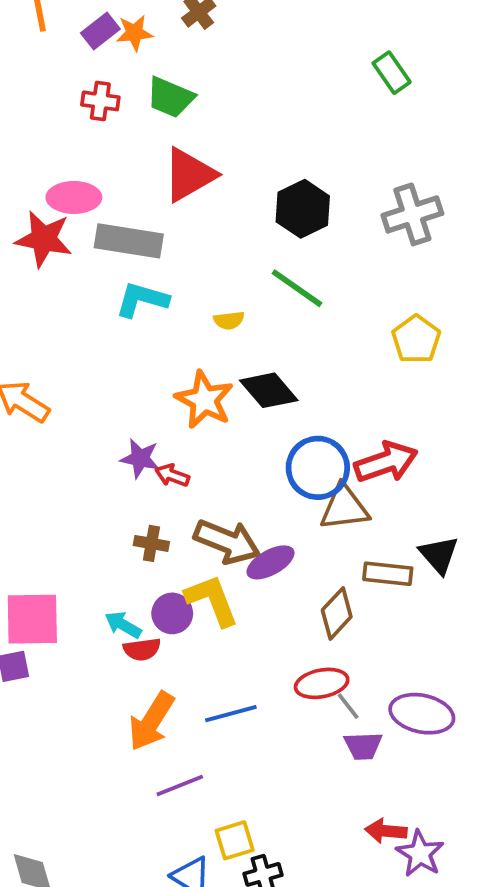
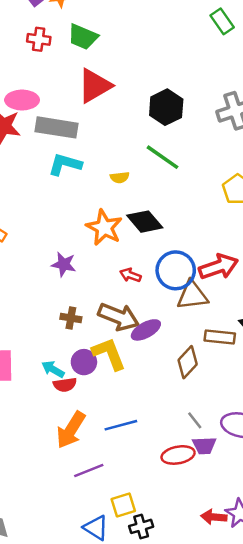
red arrow: (172, 475) -> (130, 275), moved
red ellipse: (322, 683) -> (178, 455), moved
red arrow: (386, 831) -> (214, 517), moved

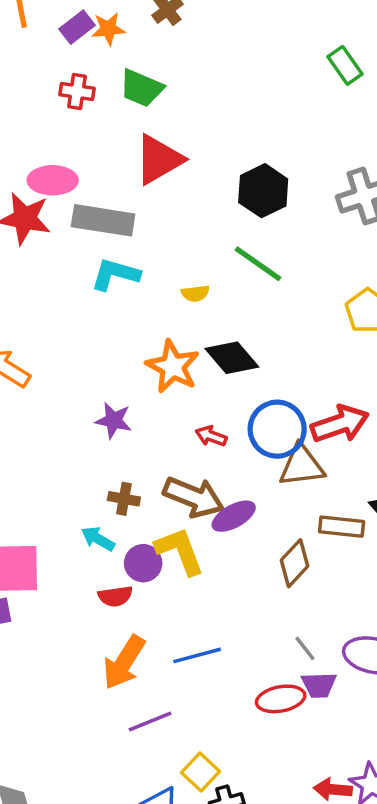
cyan arrow: (53, 369) -> (98, 539), moved
yellow square: (123, 505) -> (201, 772), turned -30

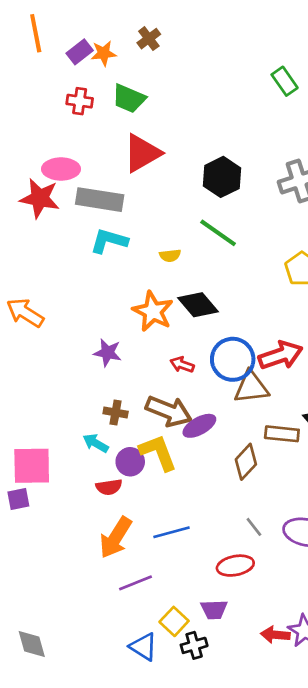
purple trapezoid: (319, 685) -> (214, 609), moved

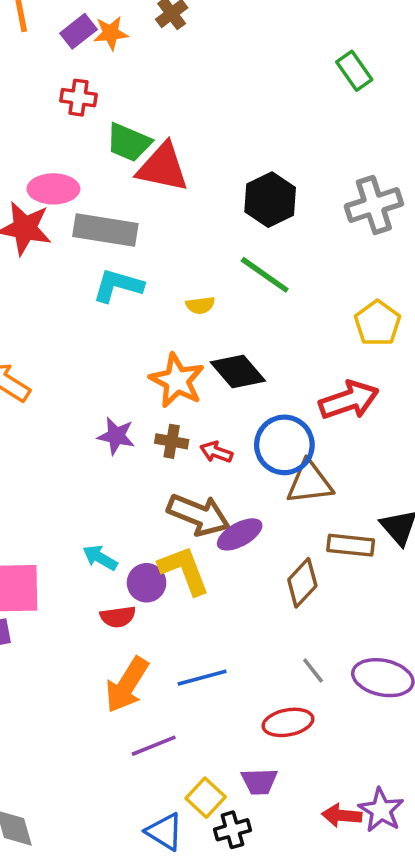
green trapezoid: (129, 98) -> (129, 142), moved
red triangle: (142, 153) -> (163, 167), turned 42
red arrow: (281, 355) -> (349, 400), moved
brown cross: (116, 413) -> (172, 441), moved

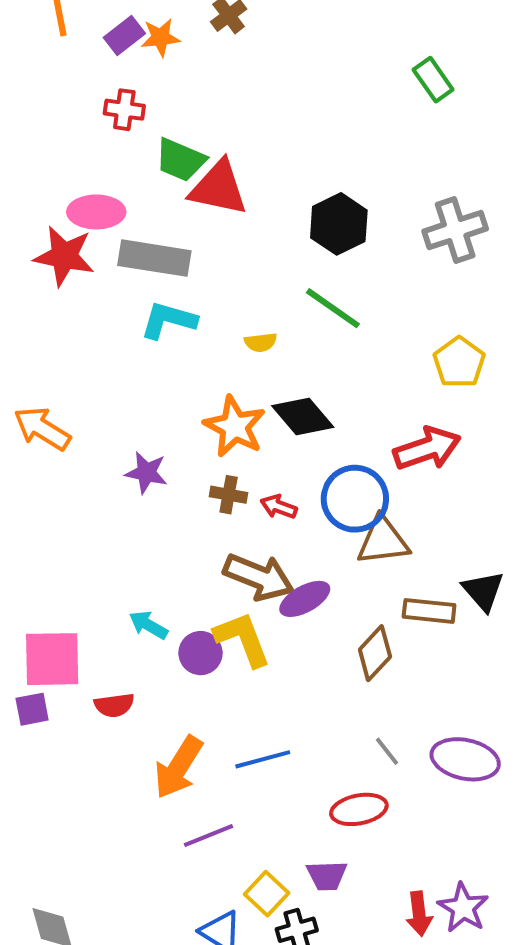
purple star: (116, 436) -> (146, 473), moved
red semicircle: (118, 617) -> (114, 705), moved
red arrow: (342, 816) -> (419, 914), turned -102

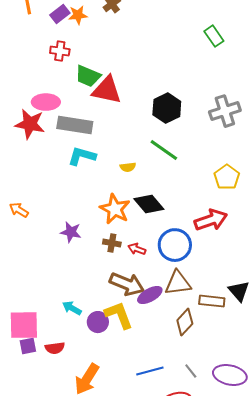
orange arrow: (42, 428) -> (19, 210), size x0.7
brown triangle: (383, 541) -> (178, 283), moved
purple square: (32, 709) -> (28, 346), moved
blue line: (263, 759) -> (150, 371), moved

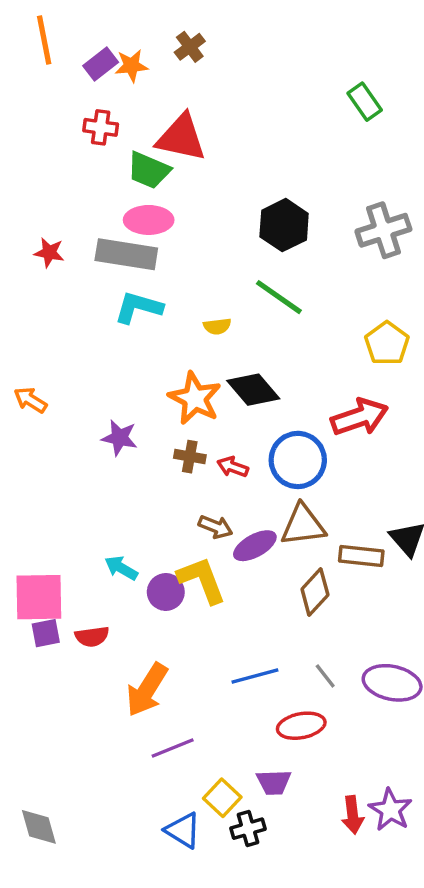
red triangle: (107, 90) -> (181, 138), moved
pink ellipse: (46, 102) -> (149, 220), moved
red star: (30, 124) -> (49, 253), size x0.6
brown arrow: (127, 284) -> (215, 527), size x0.6

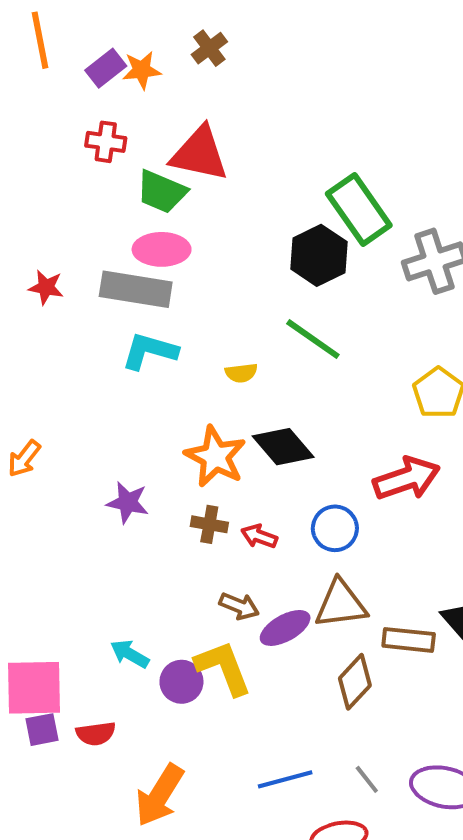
green rectangle: (365, 102) -> (359, 210), moved, size x1.6
orange arrow: (30, 400) -> (24, 459), turned -84
blue circle: (298, 460) -> (335, 528), size x0.7

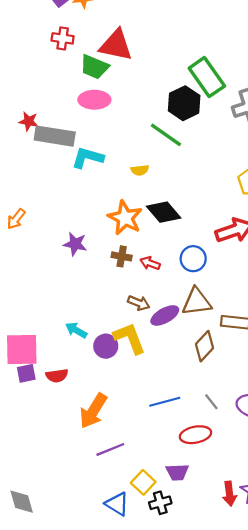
gray rectangle: (136, 289) -> (55, 136), moved
green line: (313, 339) -> (166, 135), moved

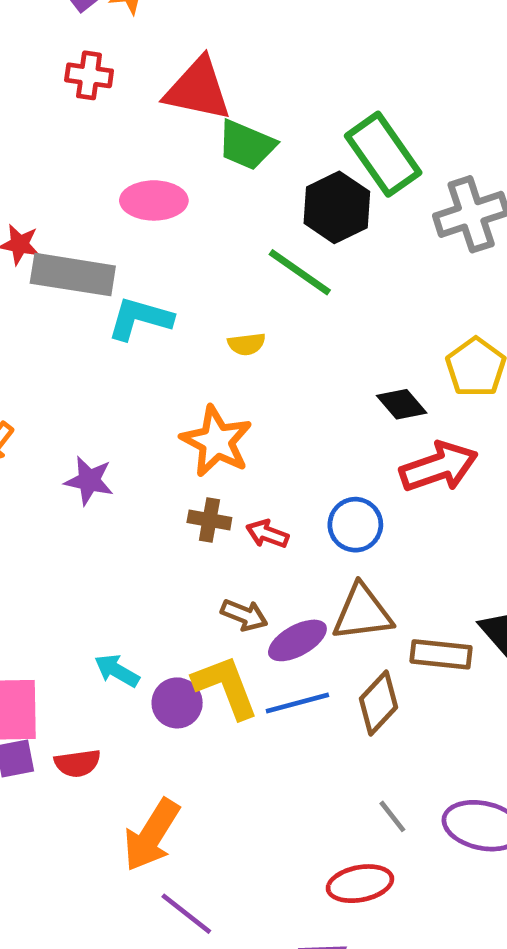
green trapezoid: (94, 67) -> (247, 145), moved
black diamond: (164, 212) -> (402, 404), moved, size x0.7
purple star: (75, 244) -> (89, 481), moved
blue line: (165, 402) -> (297, 703), moved
purple line: (110, 449) -> (186, 914), turned 60

